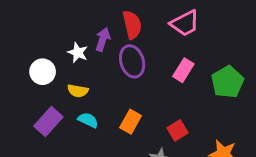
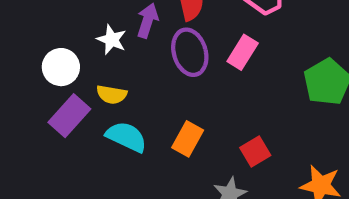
pink rectangle: (183, 70) -> (243, 52), moved
cyan semicircle: (88, 120) -> (126, 137), size x1.4
purple rectangle: (48, 122) -> (69, 116), moved

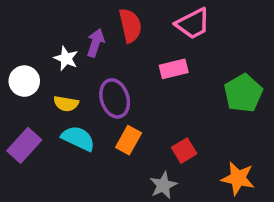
purple ellipse: (190, 52) -> (115, 98), moved
pink rectangle: (243, 52) -> (174, 69), turned 44
purple rectangle: (69, 116) -> (24, 145), moved

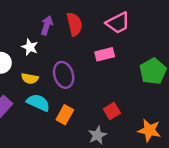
purple arrow: (96, 43) -> (47, 25), moved
orange rectangle: (129, 140) -> (65, 115), moved

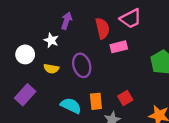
red semicircle: (74, 24) -> (102, 28), moved
cyan semicircle: (38, 103) -> (71, 106), moved
orange rectangle: (65, 115) -> (96, 101), moved, turned -35

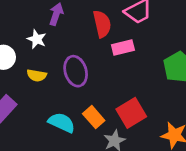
red square: (125, 98) -> (131, 113), size x1.5
orange rectangle: (96, 101) -> (94, 117), turned -35

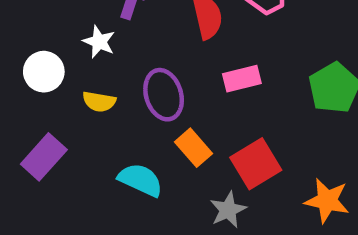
pink rectangle: (123, 48) -> (242, 79), moved
orange rectangle: (94, 117) -> (194, 148), moved

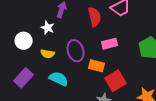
orange rectangle: (194, 148) -> (97, 66), moved, turned -35
cyan semicircle: (141, 180) -> (59, 79), moved

